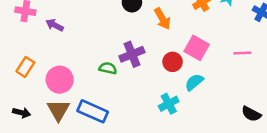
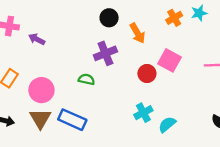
purple cross: (132, 54) -> (105, 53), moved
cyan semicircle: (194, 82) -> (167, 124), moved

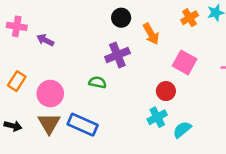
red circle: (147, 73) -> (166, 91), moved

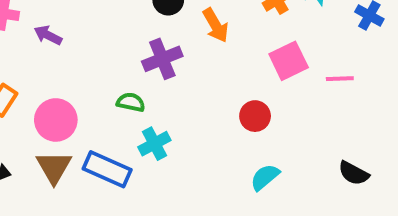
pink square: (185, 62) -> (289, 61), moved, turned 35
red circle: (166, 91) -> (255, 116), moved
cyan cross: (157, 117) -> (154, 144), moved

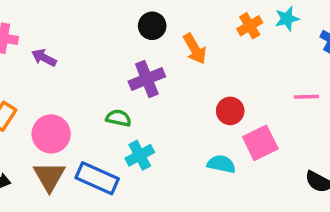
pink square: (289, 61) -> (260, 143), moved
red circle: (255, 116) -> (230, 111), moved
cyan semicircle: (265, 177) -> (221, 164), moved, turned 52

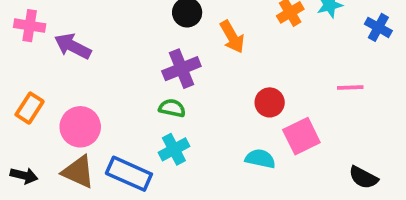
purple arrow: (44, 58) -> (73, 46), size x1.4
green semicircle: (118, 118) -> (172, 108), moved
brown triangle: (49, 176) -> (78, 172), turned -36

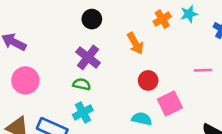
orange arrow: (232, 37) -> (135, 43), moved
purple cross: (181, 69) -> (88, 57), turned -30
pink circle: (80, 127) -> (25, 80), moved

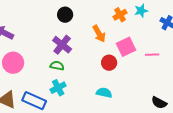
pink square: (170, 103) -> (126, 47), moved

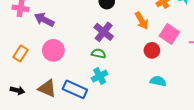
pink square: (126, 47) -> (169, 34), turned -30
cyan semicircle: (104, 93) -> (158, 81), moved

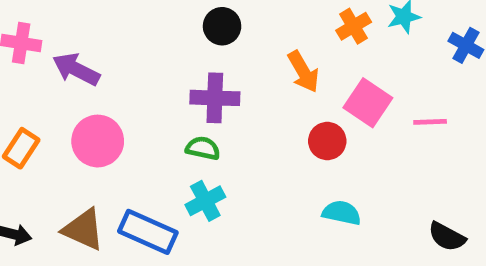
purple cross: (104, 32) -> (215, 98), turned -36

